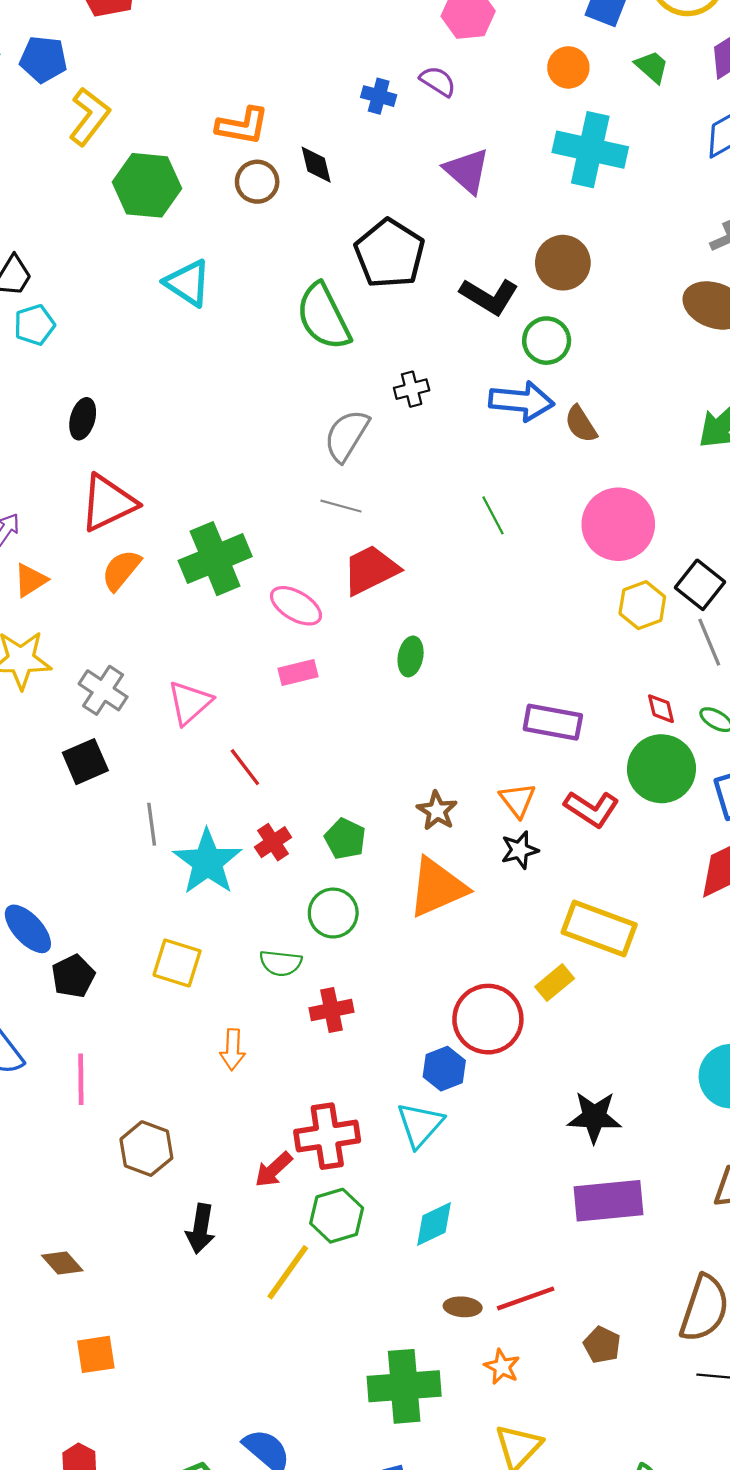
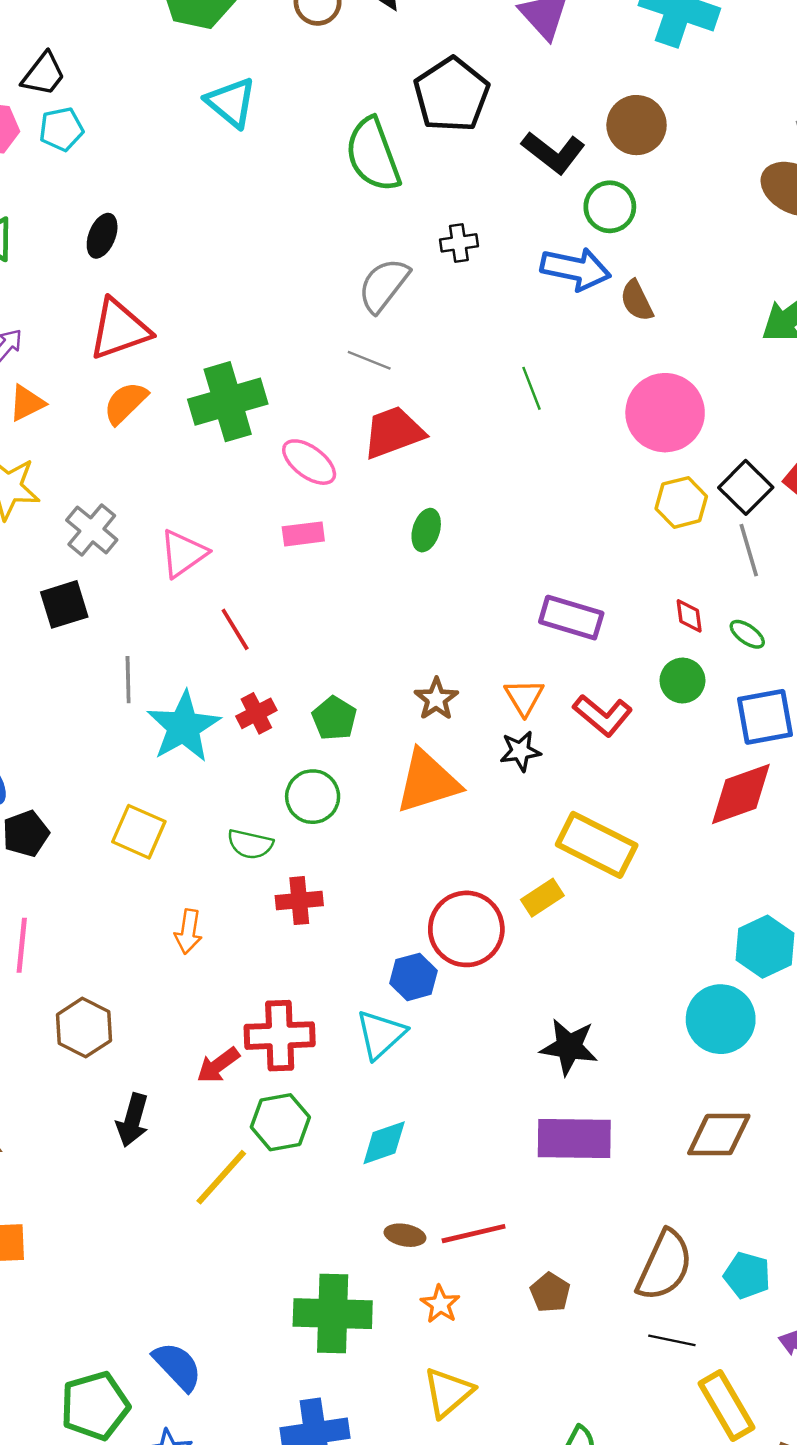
green circle: (661, 769) -> (682, 681), size x0.6

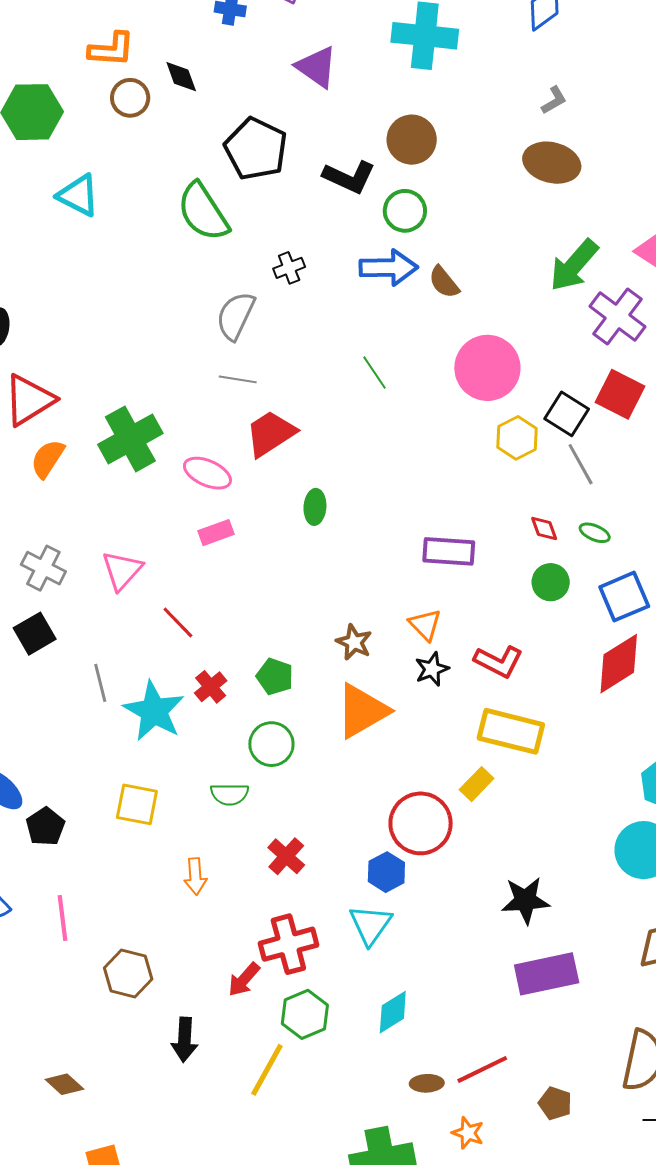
red L-shape: (603, 715) -> (499, 661), moved
red cross: (299, 901) -> (286, 856), moved, turned -30

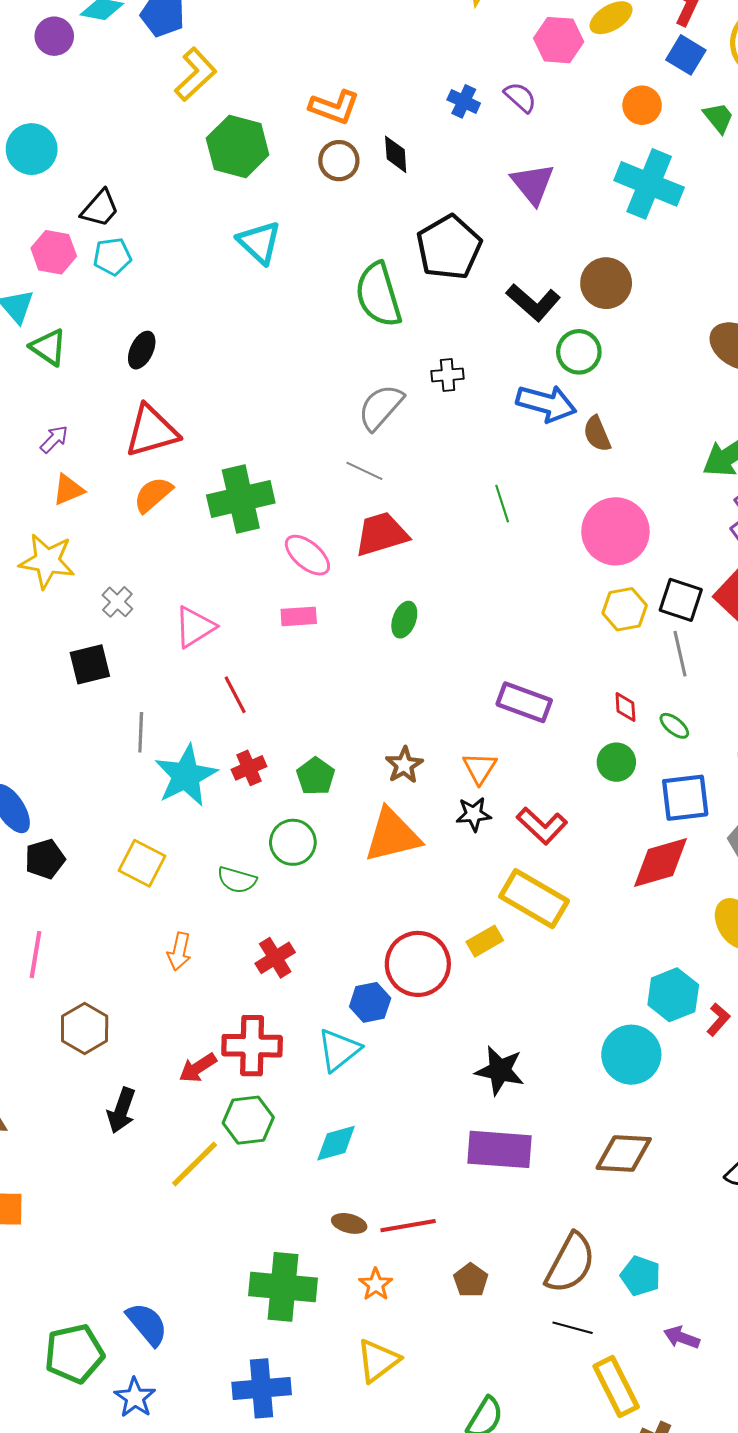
black square: (567, 414) -> (681, 600), turned -30
gray cross: (43, 568) -> (117, 602), size x0.7

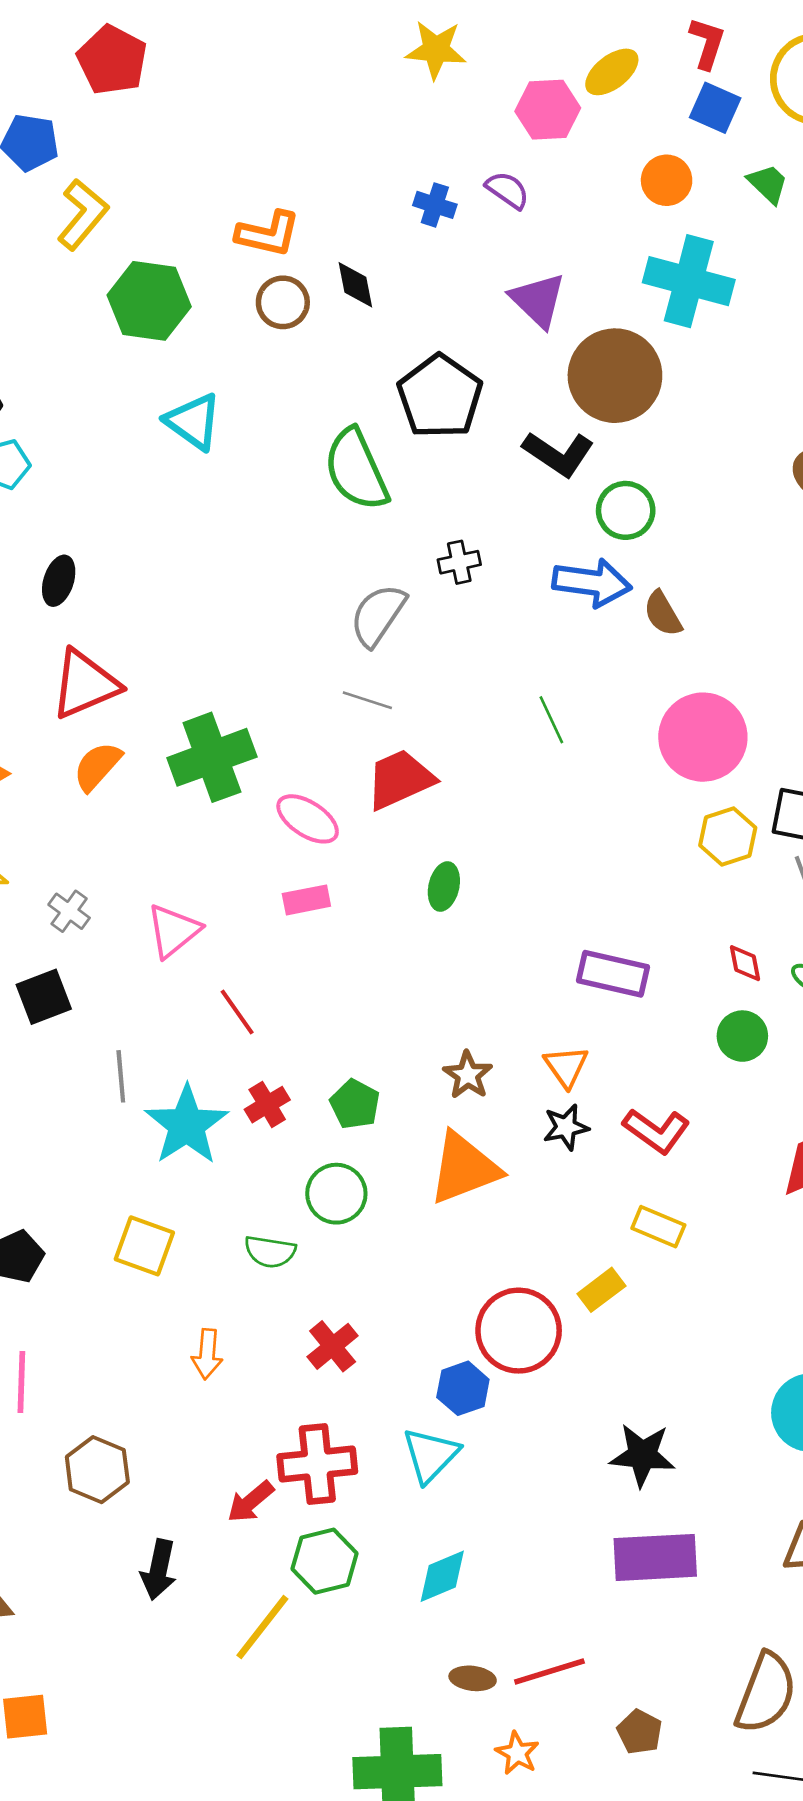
brown circle: (606, 283) -> (615, 376), moved, size x1.4
yellow rectangle: (534, 899) -> (658, 1227), size x0.6

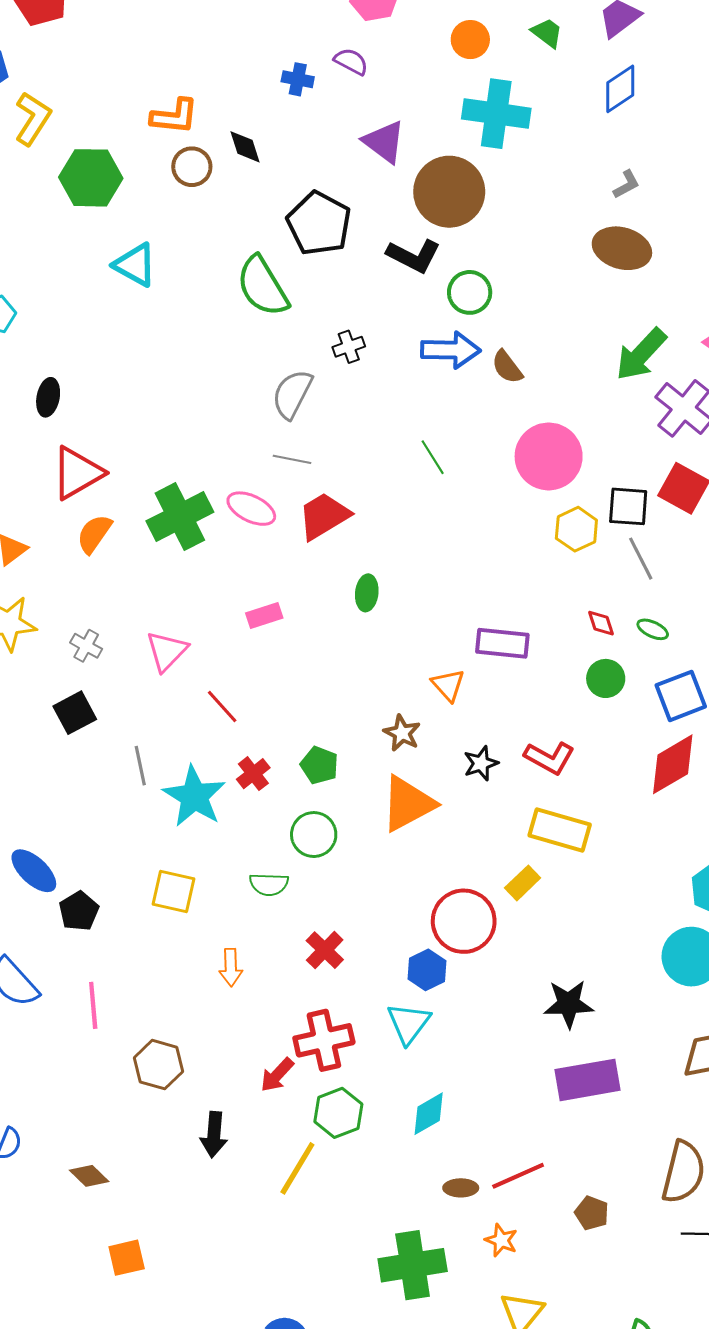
pink ellipse: (308, 819) -> (251, 509), moved
orange triangle: (566, 1066) -> (448, 685), moved
yellow rectangle: (658, 1227) -> (560, 830), size x1.5

